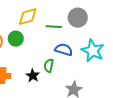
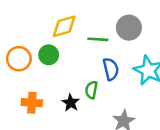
blue semicircle: (64, 50) -> (111, 69), turned 60

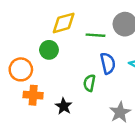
orange circle: (19, 59) -> (21, 69), moved
black star: (71, 103) -> (64, 106), moved

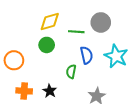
green circle: (49, 50) -> (47, 45), moved
orange cross: (33, 95) -> (24, 91), moved

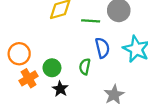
green circle: (47, 45) -> (52, 68), moved
orange cross: (24, 91) -> (29, 78), moved, turned -35

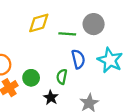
black star: (60, 89) -> (51, 98), moved

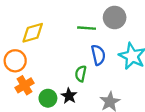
yellow diamond: (39, 23) -> (33, 33), moved
green circle: (31, 78) -> (48, 98), moved

